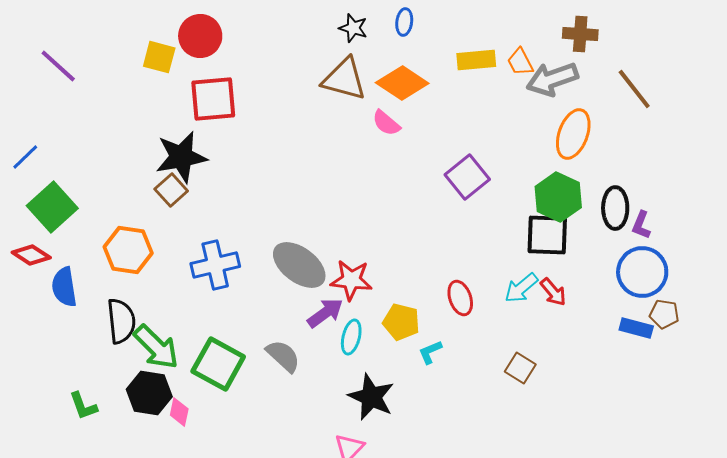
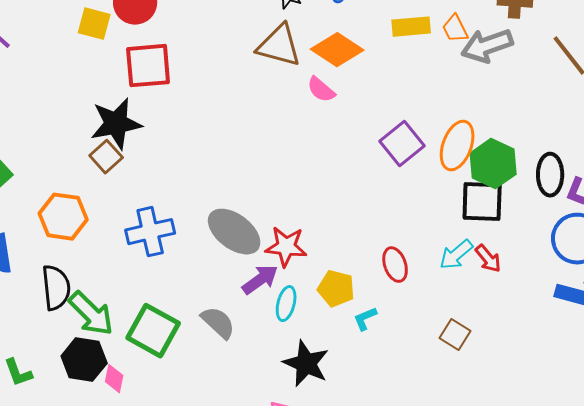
orange ellipse: (573, 134) -> (457, 146), moved

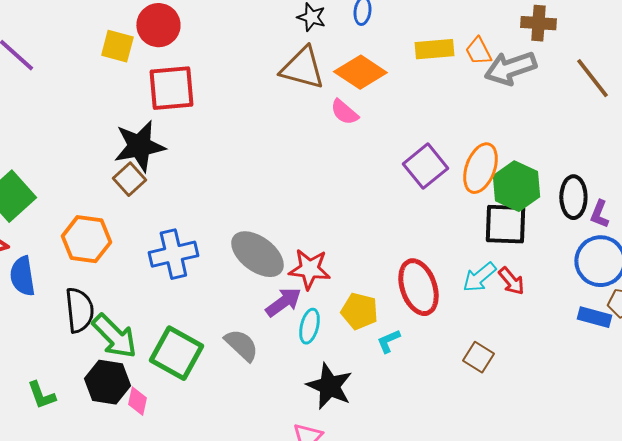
red ellipse: (395, 265) -> (418, 287), size x1.6

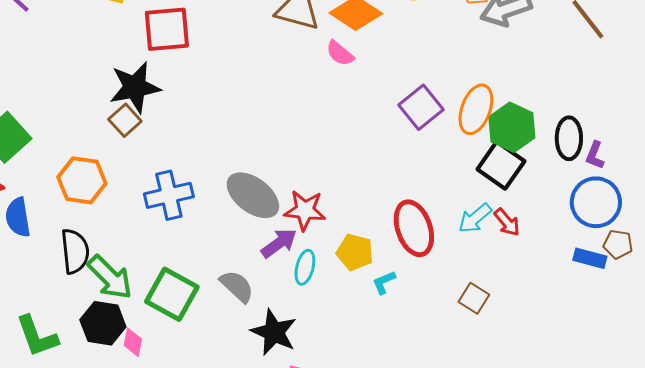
black square: (505, 224) -> (501, 165), turned 33
black star: (329, 386) -> (274, 332), moved
green L-shape: (41, 395) -> (37, 336), size x1.5

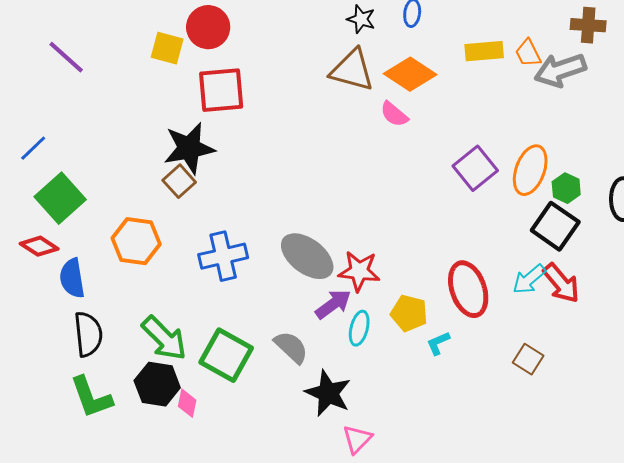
green hexagon: (512, 127) -> (566, 188), size x0.6
red arrow: (507, 222) -> (561, 283), size x1.4
black semicircle: (75, 251) -> (88, 334), moved

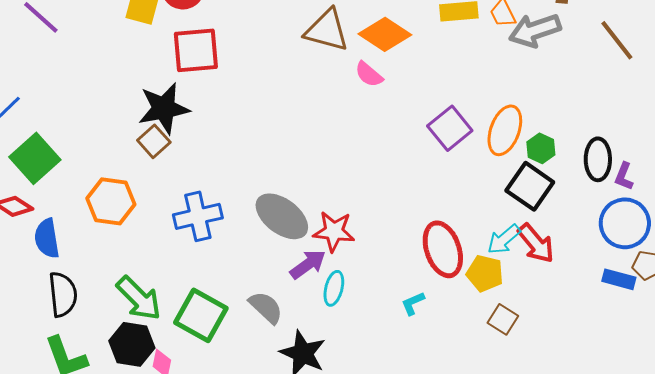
yellow pentagon: (409, 313) -> (485, 273), moved

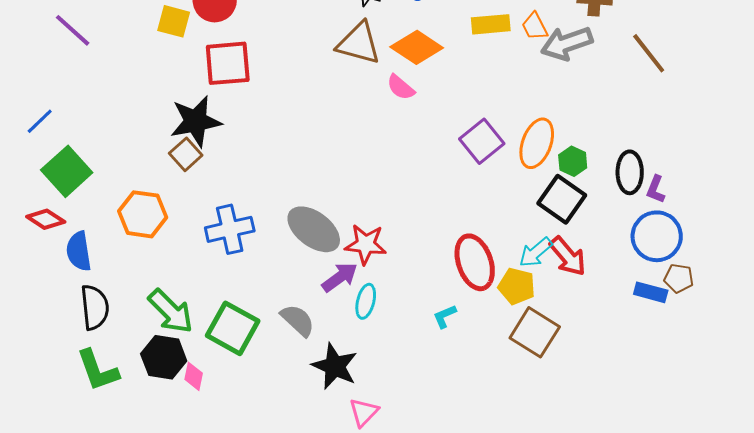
brown square: (503, 319) -> (535, 332), size x1.6

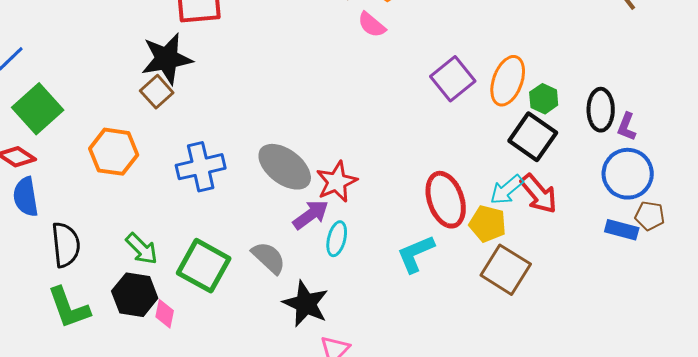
red star: (366, 244) -> (337, 182), turned -30
blue semicircle: (79, 251) -> (26, 197), moved
green arrow: (171, 311) -> (142, 249), size x0.7
cyan L-shape: (445, 316) -> (416, 254), size x1.6

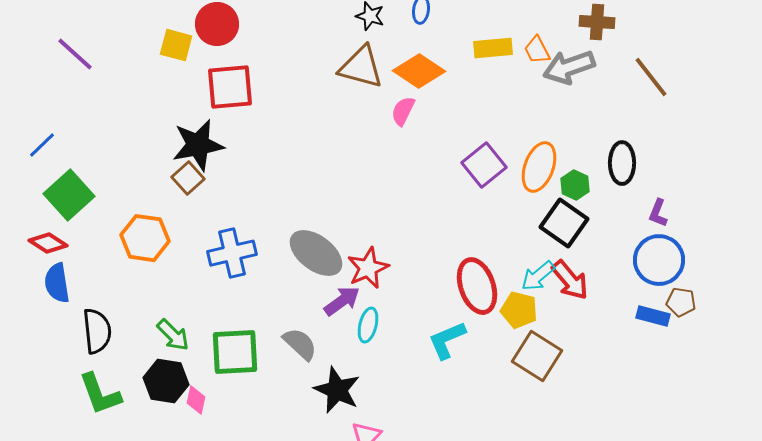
pink semicircle: (372, 25) -> (403, 111), turned 76
black ellipse: (601, 110) -> (622, 163), moved
green square: (204, 266) -> (235, 352), turned -32

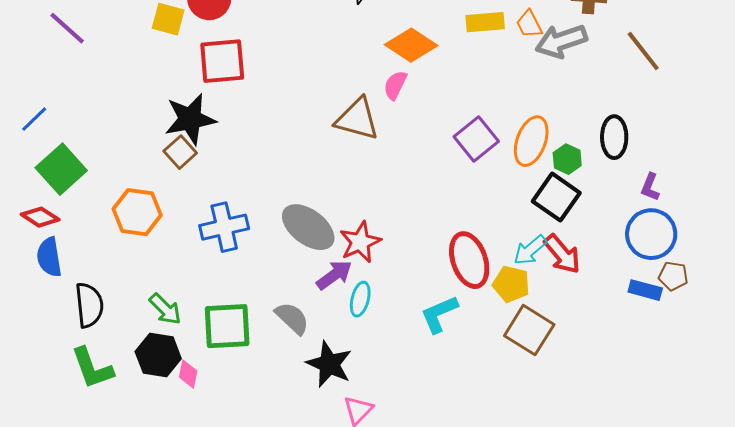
brown triangle: (361, 67) -> (357, 119), moved

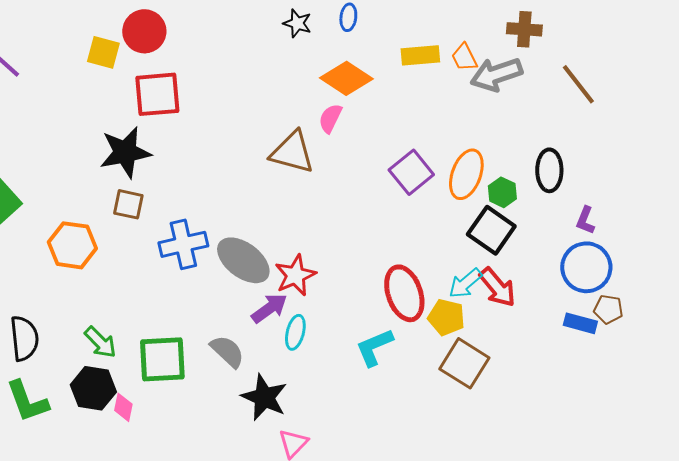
brown square: (180, 152) -> (128, 204), moved, turned -36
blue cross: (224, 227) -> (183, 244), moved

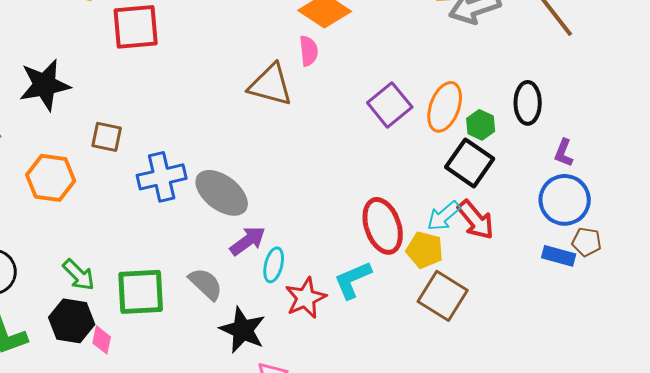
pink semicircle: (330, 118) -> (309, 51), turned 148
black star: (125, 152) -> (45, 85), moved
red star: (295, 275) -> (306, 298), moved

